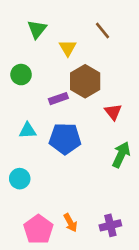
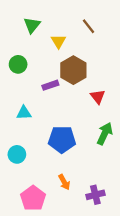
blue pentagon: (65, 139) -> (62, 139), moved
orange arrow: (70, 223) -> (64, 182), moved

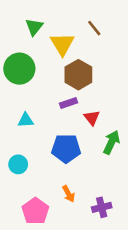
yellow triangle: (58, 41) -> (62, 44), size x1.5
green circle: (18, 64) -> (19, 69), size x1.6
purple rectangle: (50, 85) -> (69, 103), moved
red triangle: (98, 97) -> (92, 118), moved

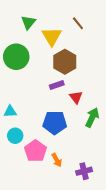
cyan triangle: (26, 120) -> (10, 111), moved
pink pentagon: (35, 211) -> (35, 151), moved

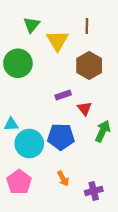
brown line: (78, 23) -> (87, 26), turned 40
brown hexagon: (65, 62) -> (89, 66), moved
cyan circle: (15, 136) -> (29, 144), moved, size x1.6
pink pentagon: (35, 151) -> (19, 182), moved

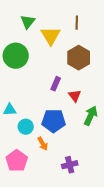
purple rectangle: (63, 95) -> (56, 84), turned -48
cyan circle: (29, 144) -> (26, 127), size x0.6
orange arrow: (63, 179) -> (43, 144), moved
purple cross: (94, 191) -> (70, 165), moved

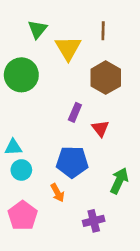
green arrow: (91, 116) -> (119, 181), moved
cyan circle: (26, 127) -> (21, 170), moved

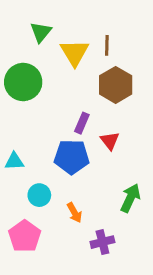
brown line: (103, 31) -> (107, 45), moved
blue pentagon: (72, 162) -> (72, 157), moved
cyan circle: (21, 170) -> (39, 195), moved
orange arrow: (58, 193) -> (75, 213), moved

